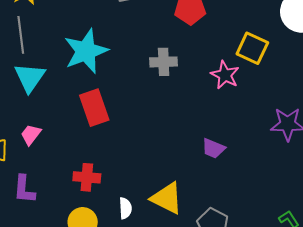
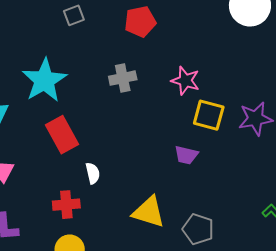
yellow square: (252, 48) -> (209, 115), moved
white semicircle: (125, 208) -> (93, 173), moved

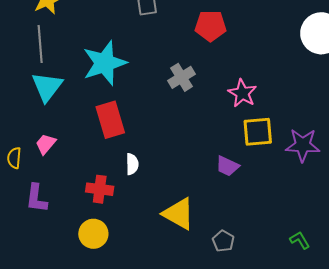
gray cross: (123, 78) -> (182, 77), turned -32
yellow square: (209, 115) -> (258, 132), turned -32
gray pentagon: (198, 229) -> (223, 241), size x0.7

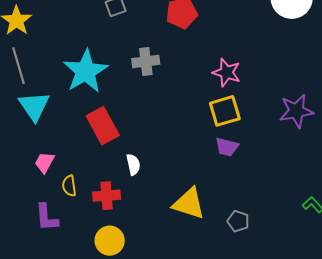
gray cross: (182, 77) -> (146, 61), moved, turned 36
yellow square: (258, 132) -> (225, 111), moved
yellow semicircle: (14, 158) -> (69, 186), moved

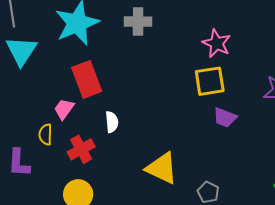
purple trapezoid: (227, 147) -> (225, 118), moved
pink trapezoid: (44, 162) -> (64, 109), moved
red cross: (107, 196) -> (81, 149), turned -32

